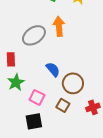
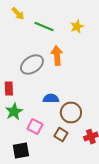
blue semicircle: (53, 69) -> (51, 99), turned -49
black square: (34, 121) -> (21, 151), moved

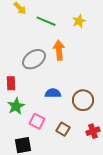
brown circle: (71, 113) -> (83, 100), moved

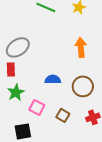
orange arrow: (59, 50) -> (81, 47), moved
gray ellipse: (34, 59) -> (18, 47), moved

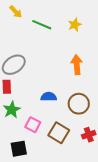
brown square: (63, 115) -> (59, 133), size x1.5

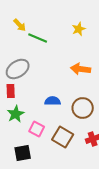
yellow arrow: (16, 12) -> (20, 25), moved
green line: (42, 25) -> (38, 38), moved
orange arrow: (77, 65) -> (81, 69), turned -78

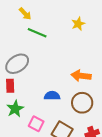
yellow arrow: (20, 25) -> (25, 14), moved
orange arrow: (81, 69) -> (81, 76), moved

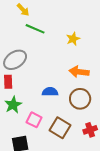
yellow star: (78, 24) -> (73, 39), moved

